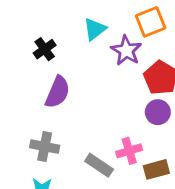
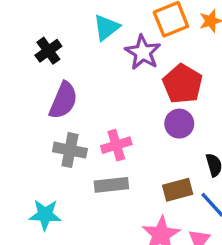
gray cross: (45, 147) -> (70, 150), moved
pink cross: (129, 151) -> (116, 145), moved
gray rectangle: (99, 165) -> (111, 185), turned -40

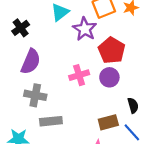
pink cross: (116, 145) -> (79, 75), moved
gray rectangle: (111, 185) -> (51, 121), moved

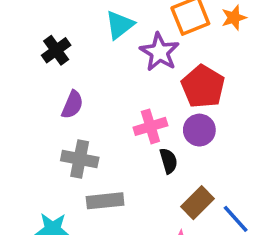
purple semicircle: (31, 62) -> (72, 105), size x0.7
black semicircle: (133, 105) -> (169, 161), moved
brown rectangle: (108, 122) -> (198, 203), turned -30

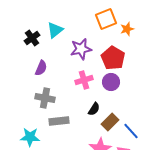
orange star: (234, 18) -> (127, 29), moved
cyan triangle: (120, 25) -> (55, 30), moved
purple star: (159, 52) -> (81, 49), moved, turned 30
black semicircle: (169, 161) -> (94, 109), moved, turned 48

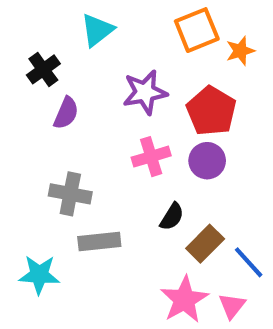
cyan triangle: (55, 30) -> (97, 30), moved
purple semicircle: (41, 68) -> (66, 113), moved

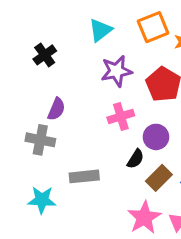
cyan triangle: (97, 30) -> (100, 30), moved
purple semicircle: (66, 113) -> (56, 109), moved
purple circle: (207, 161) -> (156, 137), moved
gray cross: (70, 194) -> (40, 140), moved

